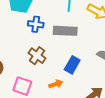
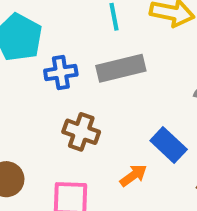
blue rectangle: (72, 65) -> (169, 145), moved, turned -60

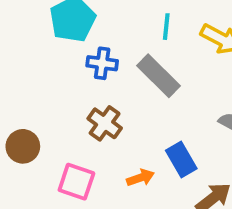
gray rectangle: (121, 68) -> (158, 76), turned 42

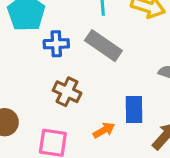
blue rectangle: (181, 159) -> (134, 110), turned 40

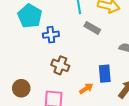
gray rectangle: (103, 46) -> (92, 28), moved, size x0.7

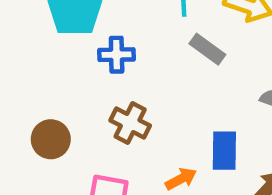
brown circle: (21, 88) -> (51, 139), moved

